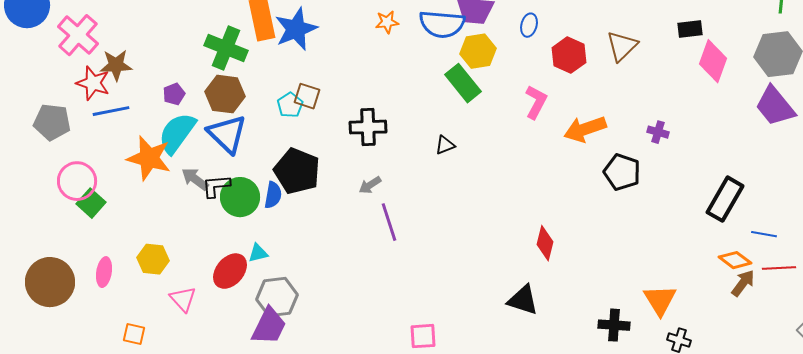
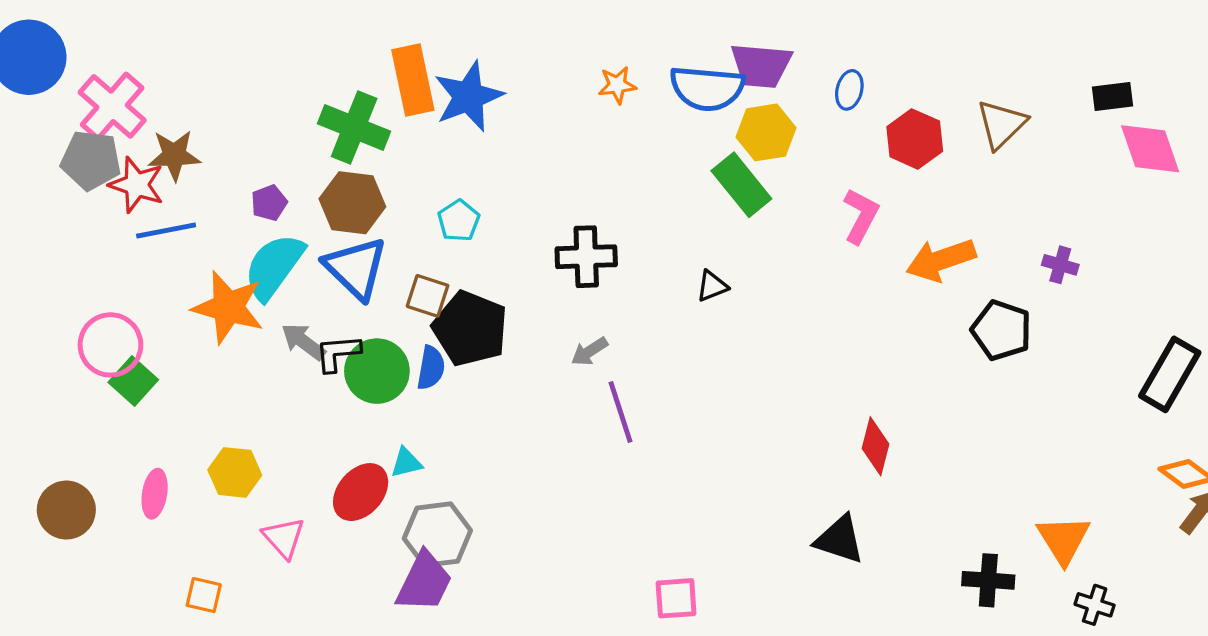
pink diamond: (713, 61) -> (1150, 149), turned -39
brown square: (307, 96) -> (428, 296), moved
gray pentagon: (52, 122) -> (91, 160), moved
brown circle: (50, 282) -> (66, 510), size x0.7

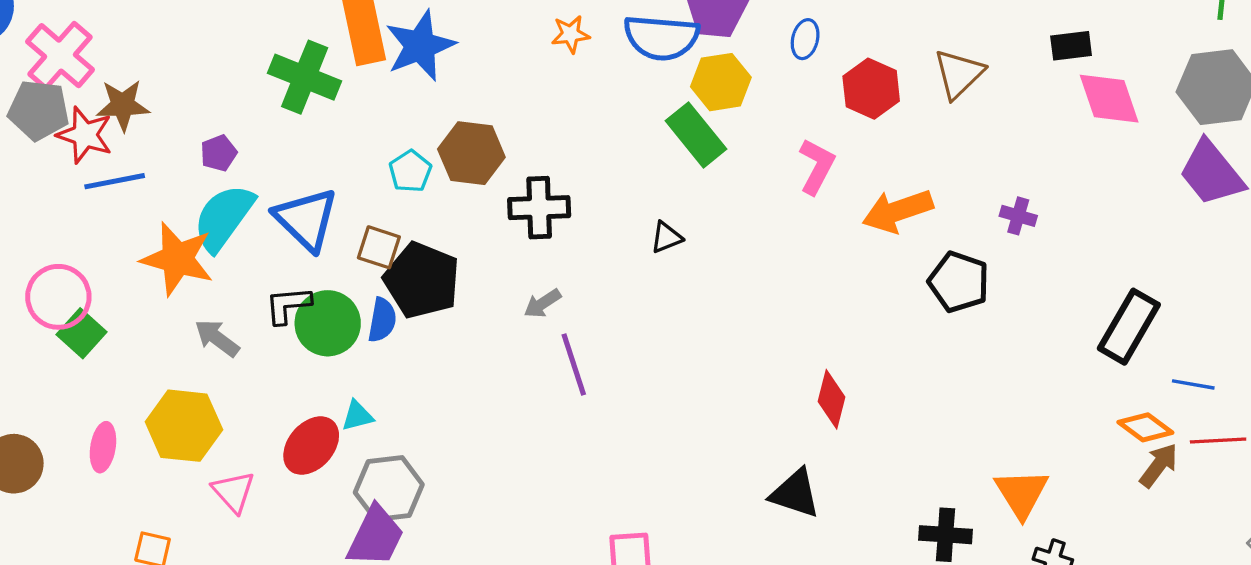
brown hexagon: (352, 203) -> (471, 153), moved
gray arrow: (303, 342) -> (217, 338), moved
yellow hexagon: (235, 472) -> (184, 426), size x1.4

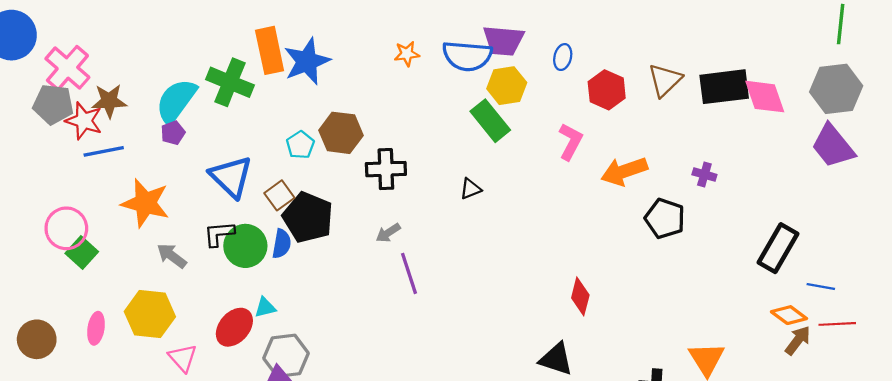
black rectangle: (1071, 46) -> (724, 87), moved, size x1.8
cyan semicircle: (224, 218) -> (176, 101), moved
brown square: (379, 247) -> (279, 195), turned 36

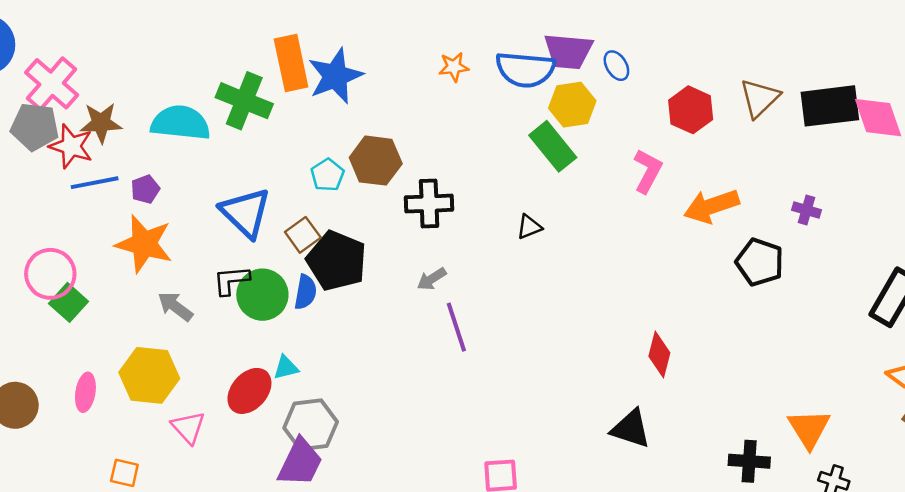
blue ellipse: (563, 57) -> (616, 66), moved, turned -45
cyan semicircle: (176, 101) -> (180, 123), turned 60
purple pentagon: (173, 133) -> (145, 189), moved

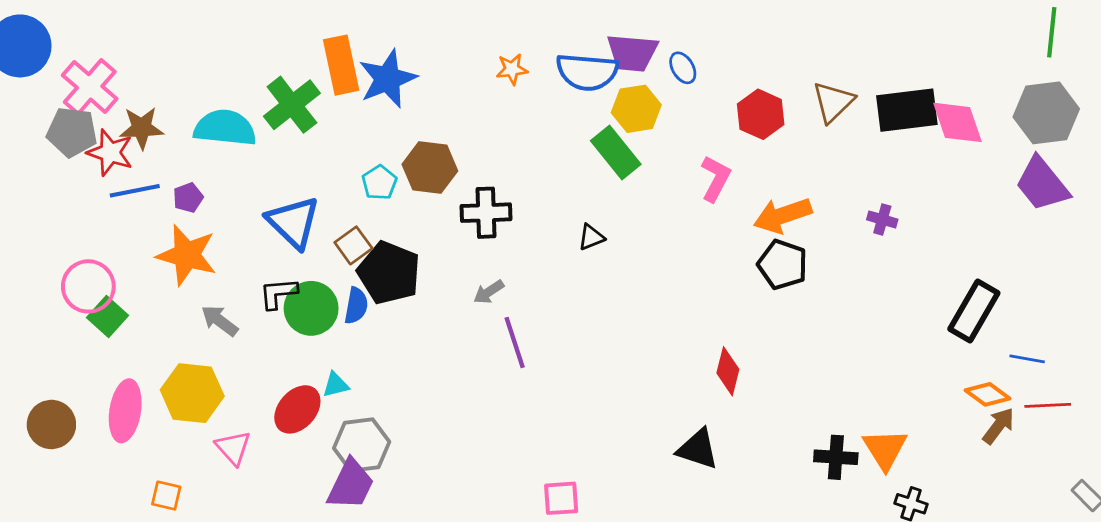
green cross: (244, 101) -> (292, 105), turned 30
black pentagon: (760, 262) -> (783, 265), moved
pink ellipse: (85, 392) -> (125, 411), size x1.5
black cross: (749, 461) -> (836, 457), moved

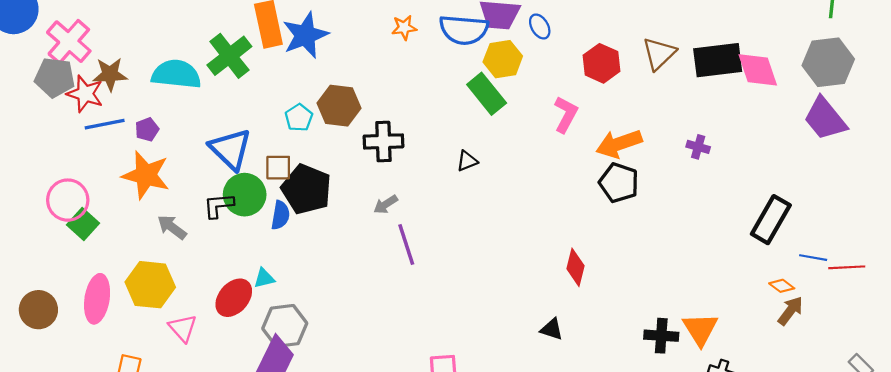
brown square: (353, 245) -> (278, 168), turned 36
green circle: (311, 308) -> (245, 195), moved
orange diamond: (988, 394) -> (782, 286), size x0.7
red line: (1048, 405) -> (847, 267), moved
black triangle: (698, 449) -> (552, 329), size x0.7

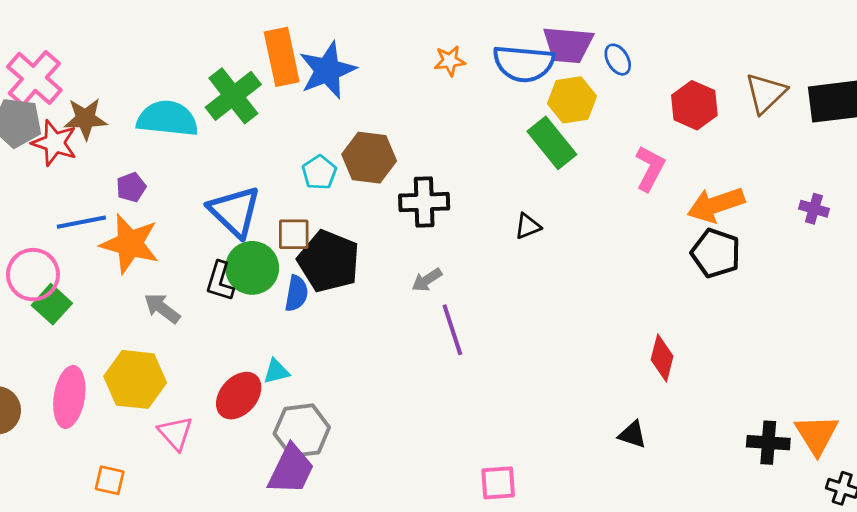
blue line: (105, 124) -> (81, 222), moved
black L-shape: (219, 205) -> (220, 281), turned -68

